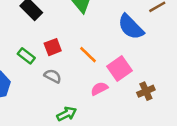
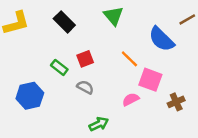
orange line: (88, 55) -> (129, 59), moved
pink square: (119, 68) -> (150, 80), turned -35

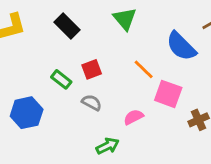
pink semicircle: (131, 99) -> (133, 117), moved

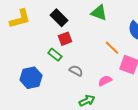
green triangle: (125, 19) -> (99, 13), turned -30
red square: (92, 69) -> (65, 39), moved

